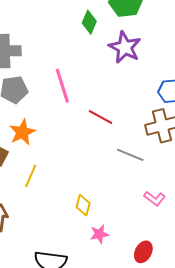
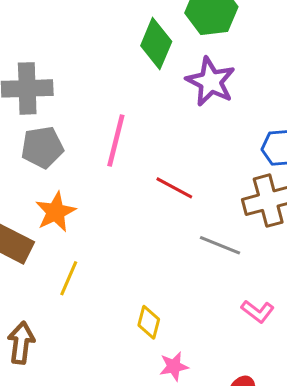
green diamond: (89, 22) -> (156, 44), size x1.4
pink line: (62, 86) -> (116, 140), turned 32

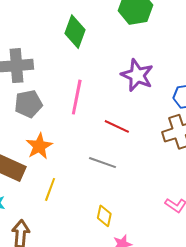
green diamond: (156, 44) -> (75, 32), moved
purple star: (211, 82) -> (137, 75), moved
gray line: (220, 245) -> (103, 163), moved

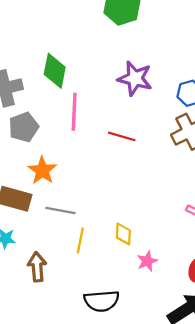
green diamond: (75, 32) -> (55, 71), moved
gray line: (103, 163) -> (60, 211), moved
yellow line: (50, 189) -> (80, 240), moved

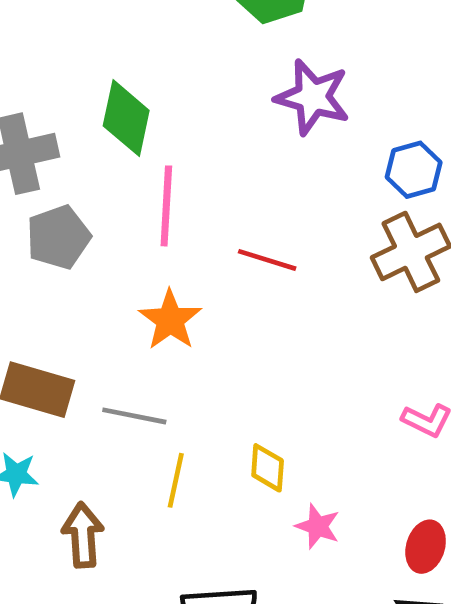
purple star: (135, 78) -> (313, 97), moved
orange star: (42, 170) -> (170, 320), moved
pink star: (147, 261) -> (318, 526), turned -30

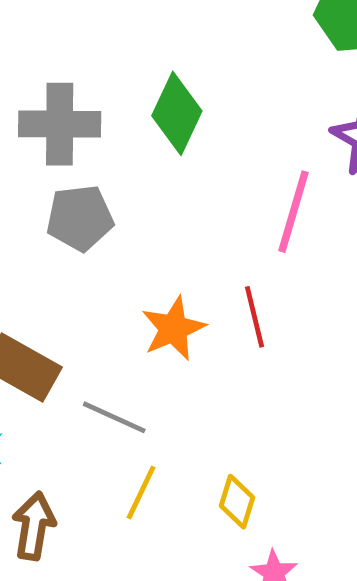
pink line: (166, 206) -> (293, 212), moved
red line: (267, 260) -> (254, 317), moved, turned 46

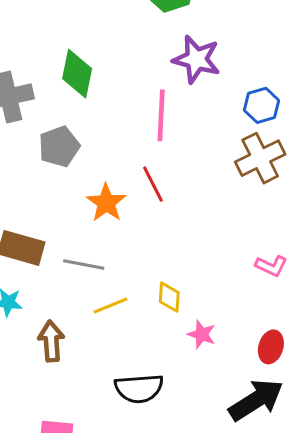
gray pentagon: (80, 218) -> (59, 147), moved
yellow line: (141, 493) -> (111, 306), turned 56

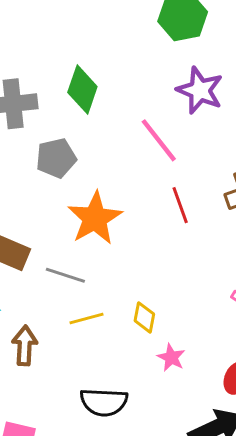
pink line: (161, 115) -> (159, 140), turned -48
red line: (153, 184) -> (180, 205), moved
orange star: (106, 203) -> (95, 218), size x1.4

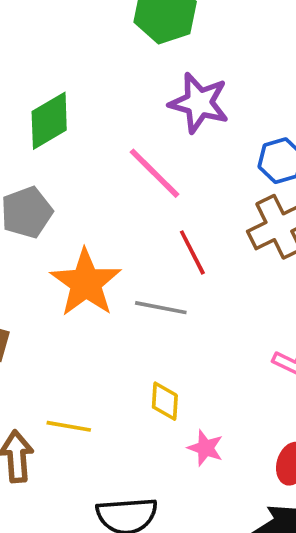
green diamond: (82, 89) -> (49, 121), turned 48
gray line: (65, 275) -> (161, 308), moved
yellow line: (86, 318) -> (69, 426), moved, turned 32

